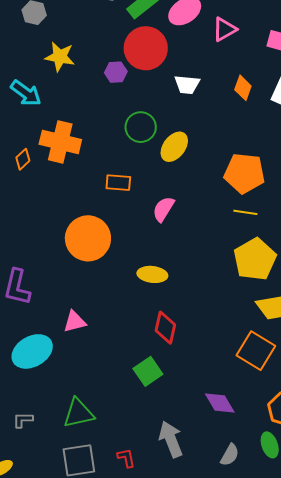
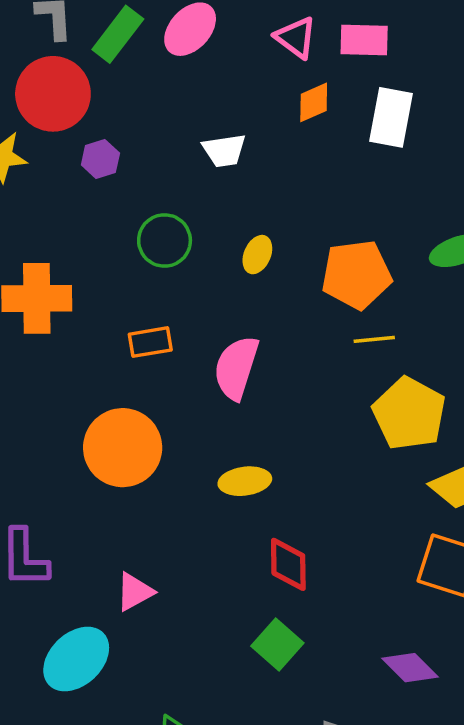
pink triangle: (224, 29) -> (296, 38), moved, turned -40
red circle: (146, 48) -> (53, 94), moved
orange diamond: (243, 88) -> (314, 102), moved, turned 60
yellow ellipse: (174, 147) -> (257, 255), moved, size x0.7
pink semicircle: (163, 209) -> (236, 368), size x1.4

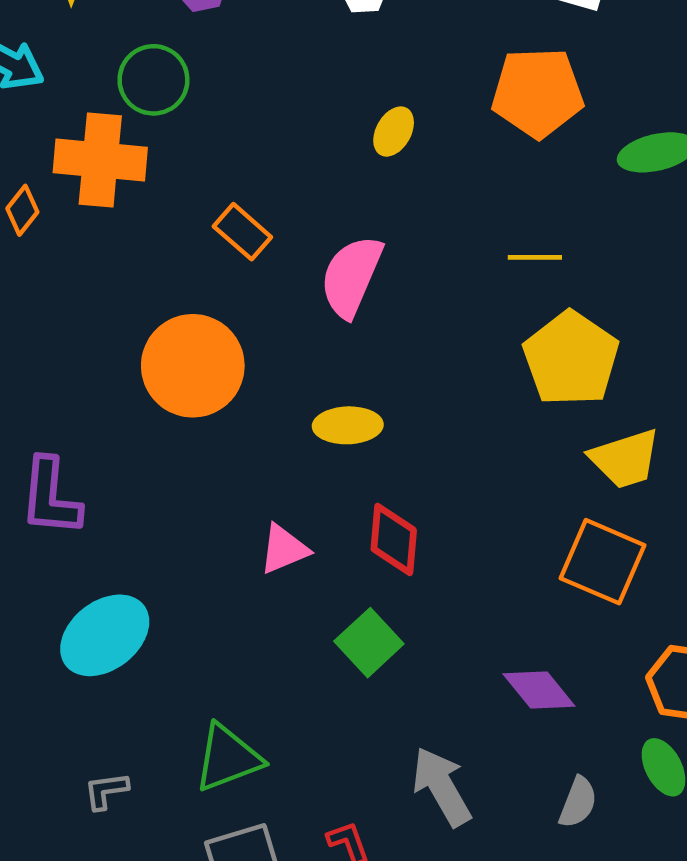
green circle: (165, 241) -> (153, 80), moved
orange pentagon: (356, 275) -> (538, 93), moved
orange rectangle: (150, 342) -> (242, 232), turned 45
pink triangle: (135, 592) -> (284, 549), moved

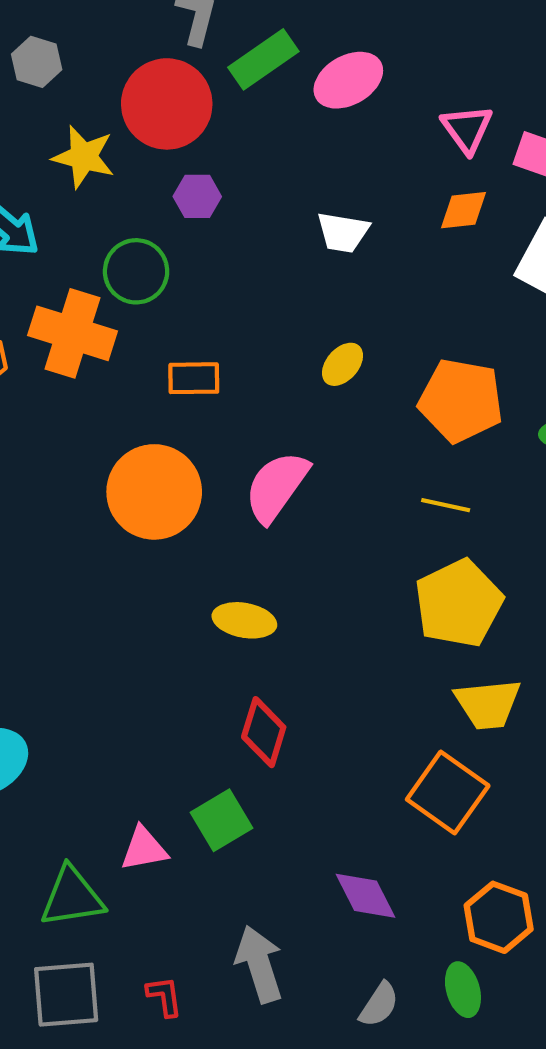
orange pentagon: (538, 93) -> (461, 400), moved
orange rectangle: (242, 232) -> (194, 378), moved, turned -54
orange circle: (193, 366) -> (154, 492), moved
pink triangle: (284, 549) -> (144, 849), moved

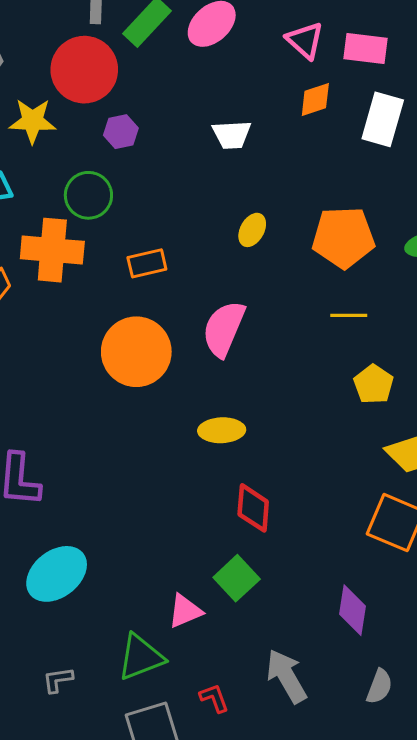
yellow pentagon: (459, 603) -> (374, 384), size x0.6
purple diamond: (366, 896) -> (353, 610), turned 48
red L-shape: (164, 996) -> (214, 698), moved

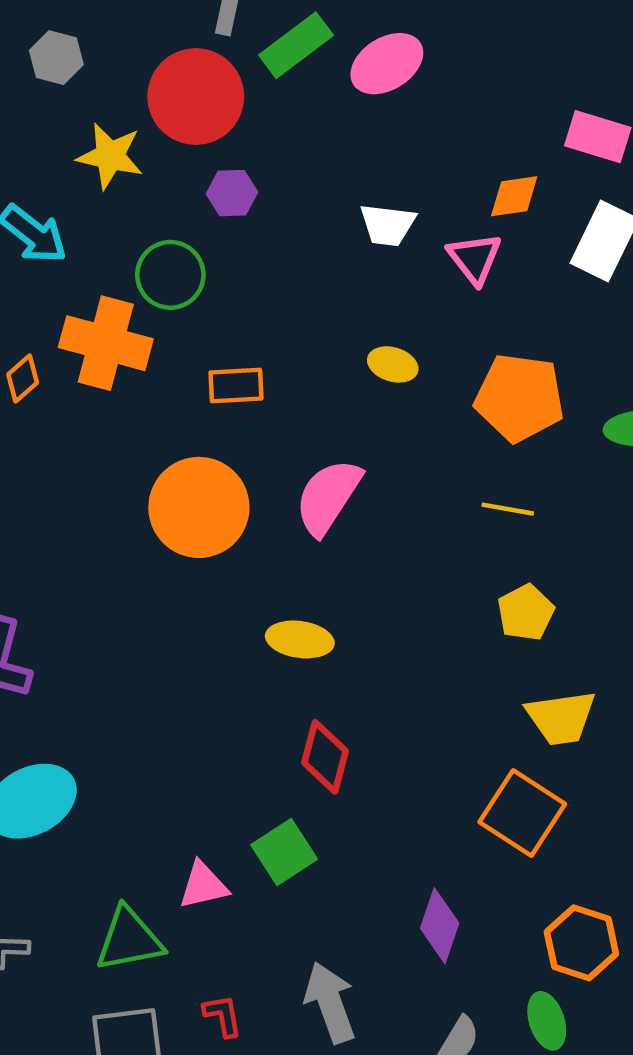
pink triangle: (305, 40) -> (475, 258), moved
yellow ellipse: (252, 230) -> (393, 364), turned 68

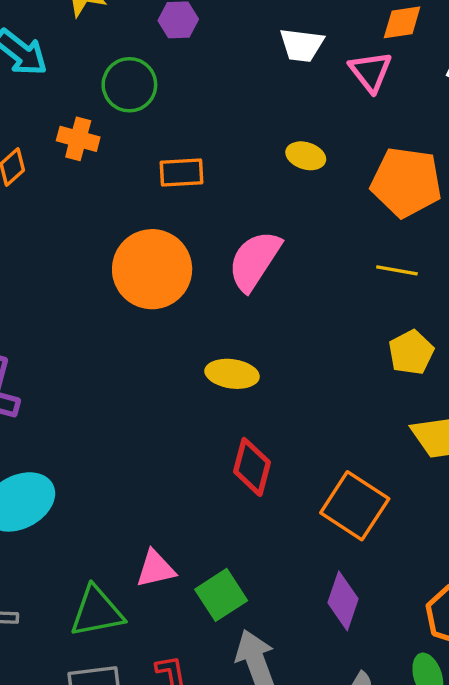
orange cross: (106, 343) -> (78, 139), size x0.6
orange square: (522, 813) -> (355, 506), moved
green square: (284, 852) -> (221, 595), moved

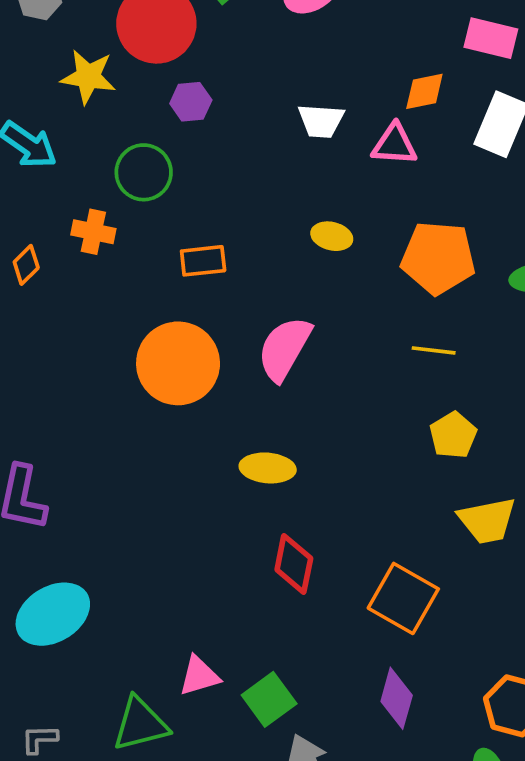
pink triangle: (371, 72) -> (395, 145), turned -45

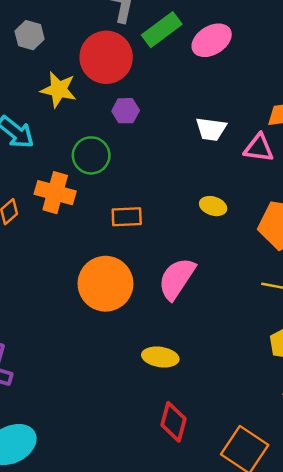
orange cross: (93, 232) -> (55, 193), size x1.4

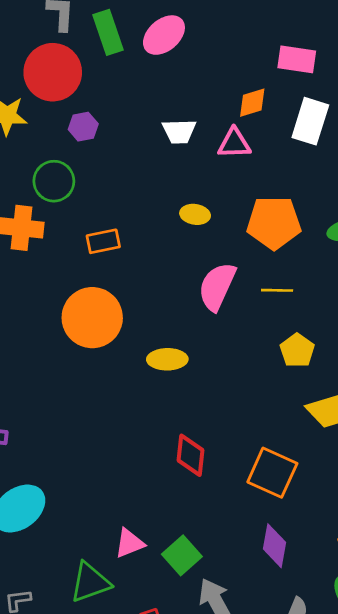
green rectangle: (162, 30) -> (108, 32), turned -63
pink semicircle: (177, 279) -> (217, 286), moved
yellow ellipse: (160, 357) -> (167, 359), moved

